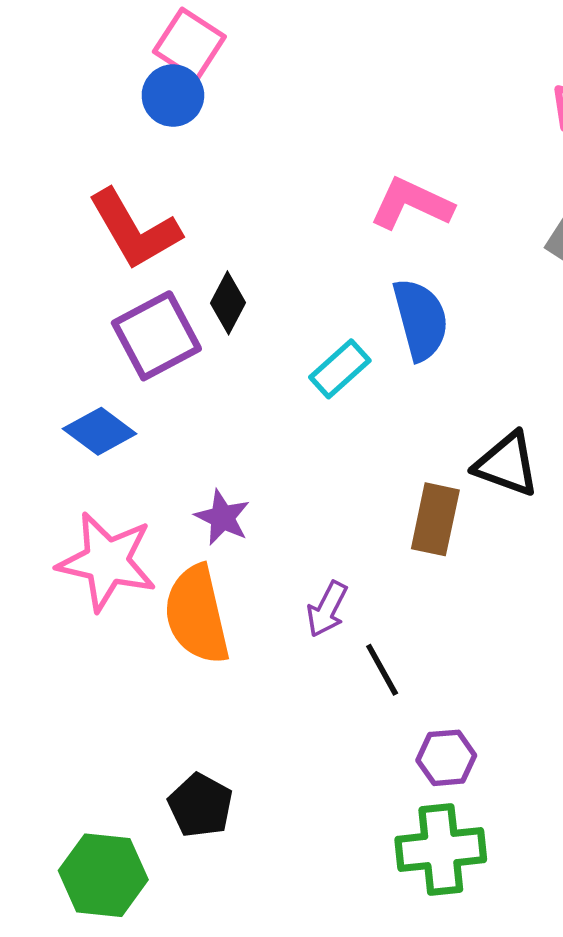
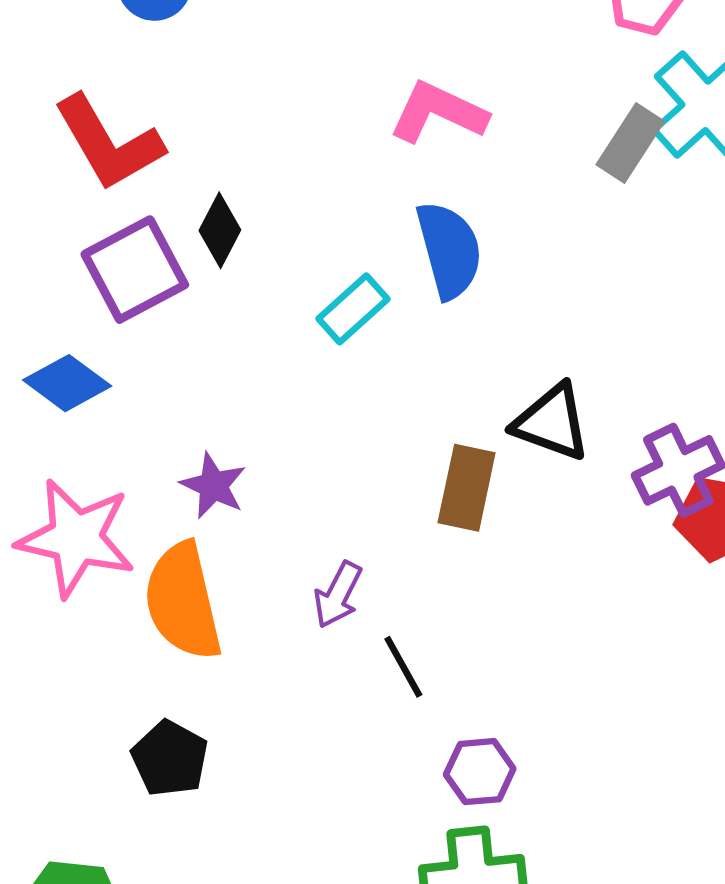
black pentagon: (200, 805) -> (170, 758), moved

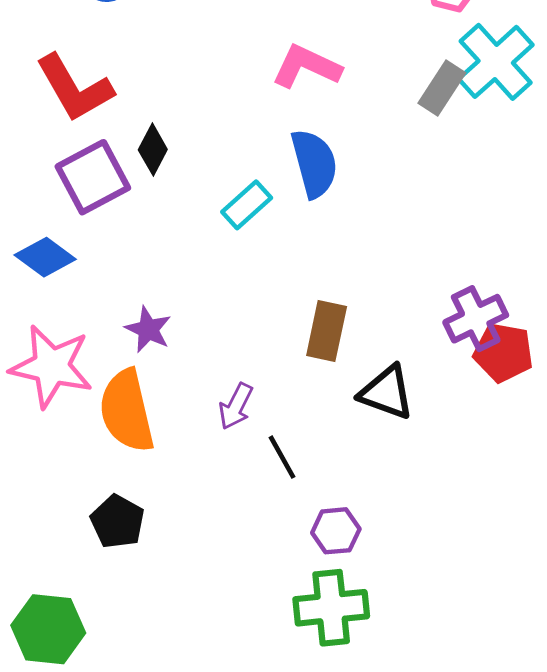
black triangle: (552, 422) -> (387, 392), moved

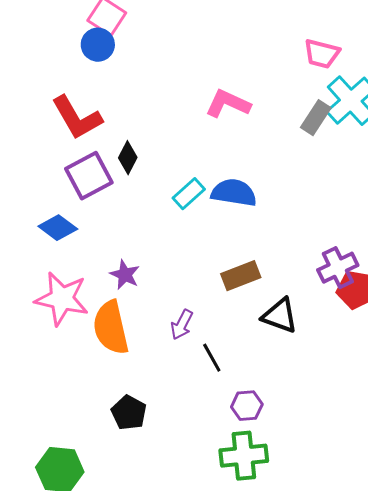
blue semicircle: (314, 163) -> (234, 193), moved, turned -66
brown rectangle: (327, 331) -> (241, 276), turned 57
black pentagon: (117, 522) -> (129, 413), moved

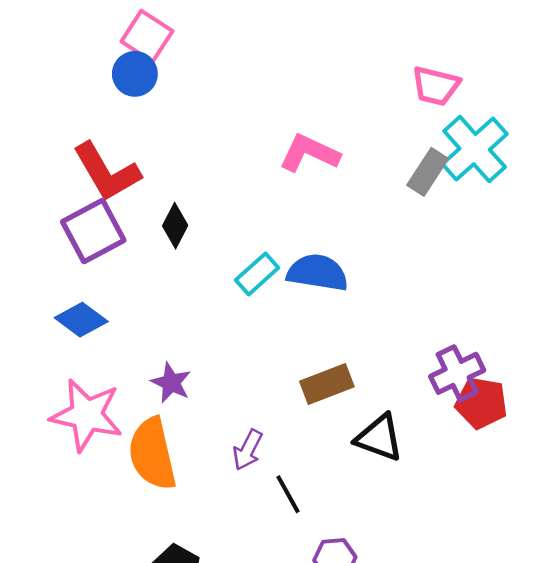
purple square: (89, 176) -> (93, 231), moved

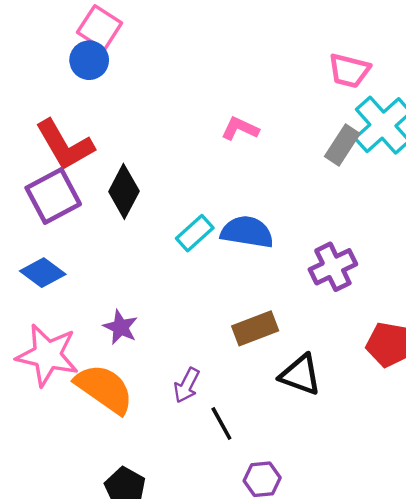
pink L-shape: (309, 153) -> (240, 129), size x0.7
black diamond: (175, 226) -> (124, 191), size x1.4
purple cross: (457, 373) -> (333, 267), moved
orange semicircle: (152, 454) -> (104, 389), turned 138

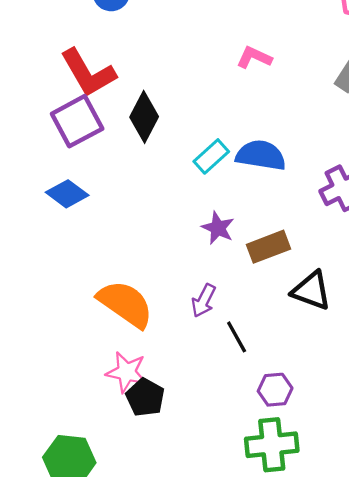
purple star: (120, 327) -> (218, 228), moved
pink star: (47, 355) -> (127, 372), moved, size x0.7

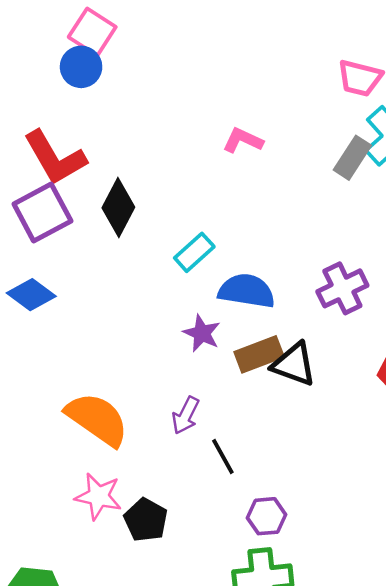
blue semicircle: (261, 155) -> (247, 291), moved
black triangle: (311, 291) -> (294, 364), moved
black pentagon: (145, 397) -> (146, 520), moved

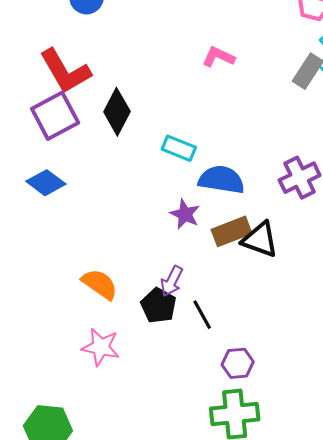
cyan rectangle: (194, 252) -> (179, 148), turned 64
orange semicircle: (97, 419) -> (100, 284), size x0.7
black pentagon: (146, 520) -> (159, 305), moved

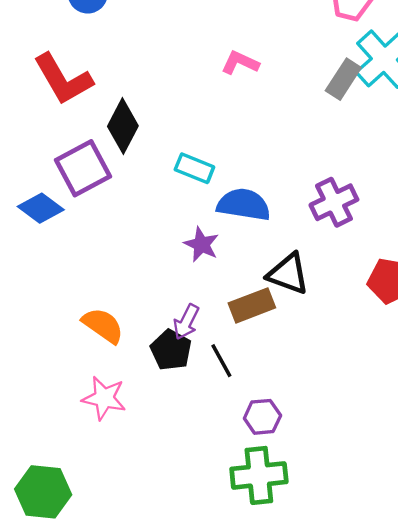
purple square: (55, 116) -> (83, 168), moved
brown rectangle: (232, 231) -> (252, 305), moved

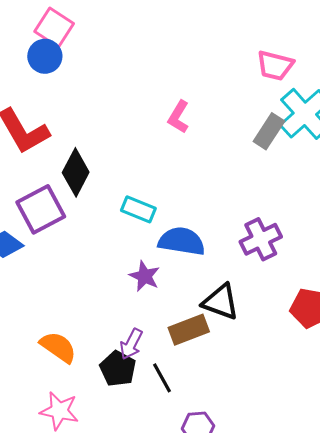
pink L-shape: (240, 63) -> (178, 117), turned -84

